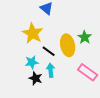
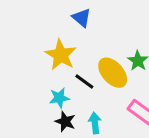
yellow ellipse: (68, 45) -> (113, 73), turned -30
cyan arrow: (51, 70) -> (95, 123), moved

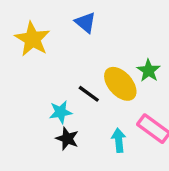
yellow star: (61, 55) -> (32, 39), moved
cyan arrow: (95, 123) -> (119, 140), moved

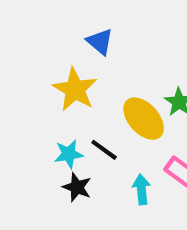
yellow star: (32, 39) -> (75, 89), moved
black line: (89, 94) -> (104, 150), moved

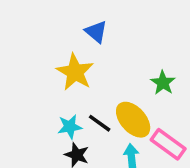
yellow ellipse: (144, 119) -> (133, 120), moved

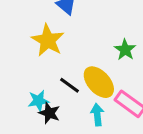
cyan star: (70, 127) -> (38, 101), moved

